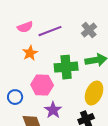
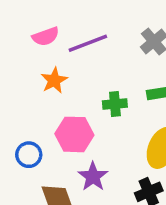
green cross: (66, 67) -> (115, 104), size x0.6

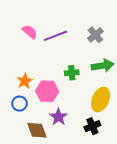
pink semicircle: (46, 36) -> (30, 32), turned -119
orange star: (54, 80) -> (25, 81), moved

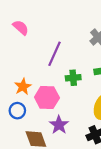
pink semicircle: (30, 32) -> (21, 27), moved
purple line: (55, 36) -> (55, 54), moved, turned -45

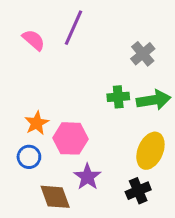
purple line: (55, 54) -> (74, 28), moved
green cross: (73, 78) -> (118, 97), moved

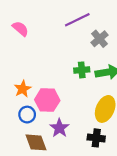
purple line: (74, 28) -> (77, 20), moved, turned 40
blue circle: (29, 157) -> (27, 115), moved
black cross: (138, 191) -> (96, 138), turned 30

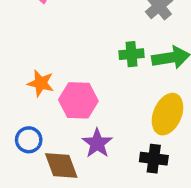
orange star: (23, 89) -> (41, 83), turned -30
blue circle: (27, 115) -> (29, 140), moved

